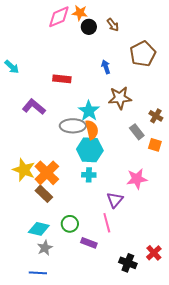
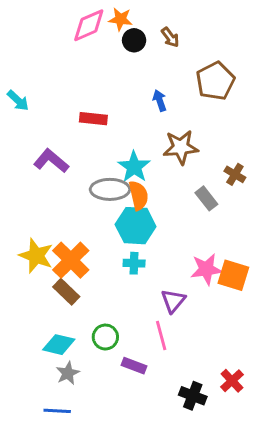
orange square: (155, 145) -> (233, 275), moved, size x1.5

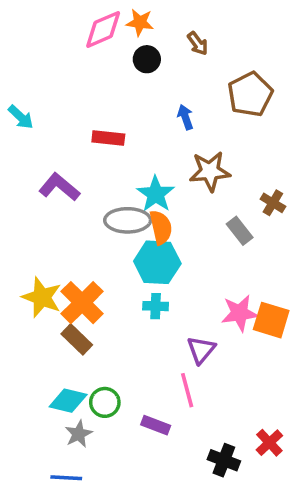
black circle: (134, 40) -> (147, 59), moved
green circle: (105, 337) -> (105, 402), moved

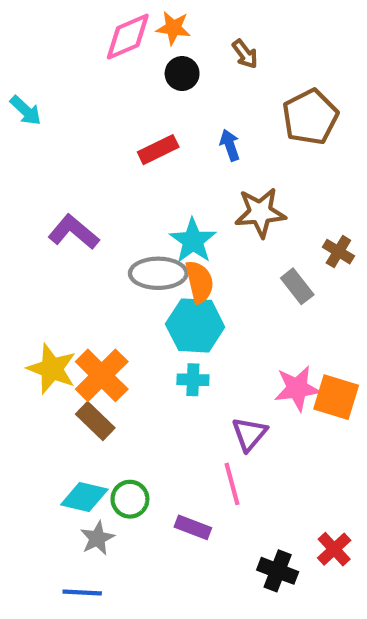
cyan arrow: (21, 117) -> (26, 110), moved
red rectangle: (108, 138) -> (158, 150), moved, turned -32

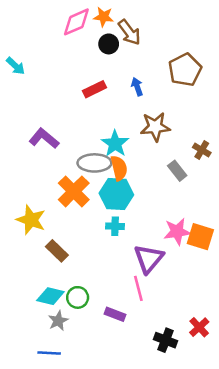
brown arrow: (245, 54) -> (129, 32), moved, size x1.5
orange cross: (102, 375) -> (74, 191), moved
purple triangle: (249, 434) -> (149, 259), size x1.4

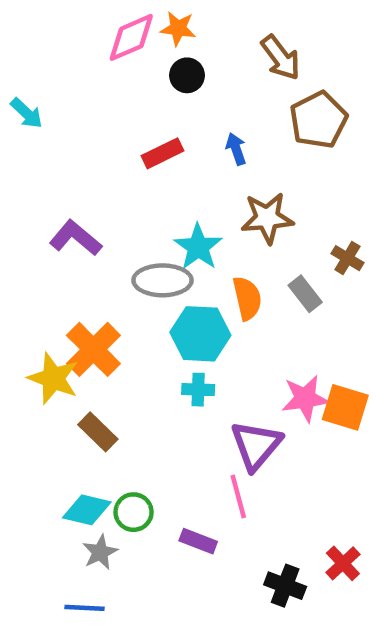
brown arrow: (129, 32) -> (281, 58), moved
orange semicircle: (119, 168) -> (247, 298), moved
orange cross: (74, 191) -> (93, 349), moved

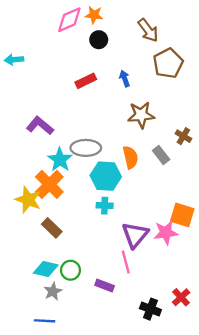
cyan arrow: (27, 113) -> (14, 60), turned 132
cyan star: (198, 247) -> (60, 160), moved
pink star: (305, 398) -> (166, 233), moved

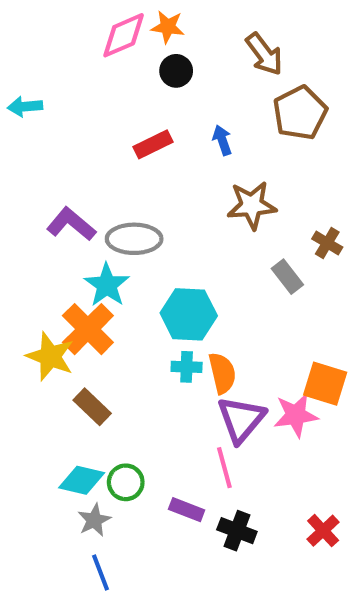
gray ellipse: (86, 148) -> (134, 239), moved
orange semicircle: (130, 157) -> (222, 373), moved
black cross: (150, 309) -> (237, 531), moved
blue line: (45, 321) -> (101, 573), moved, turned 66

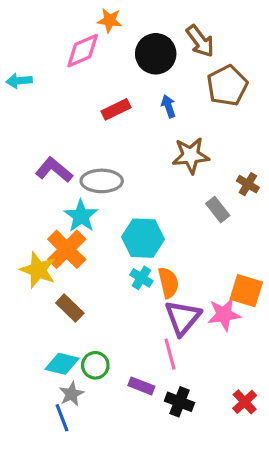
orange star: (168, 27) -> (110, 20), moved
pink diamond: (124, 35) -> (83, 51), moved
black circle: (176, 71) -> (156, 54), moved, size x1.6
cyan cross: (187, 367) -> (141, 278), turned 30
blue line: (101, 573) -> (62, 418), moved

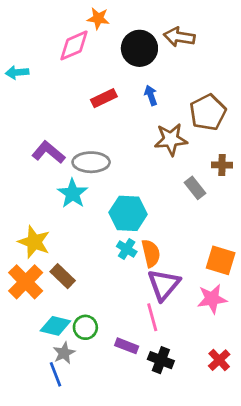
brown arrow: (200, 41) -> (179, 37), turned 136
brown pentagon: (227, 86) -> (208, 112), moved
brown cross: (248, 184) -> (222, 165), turned -30
orange cross: (67, 249) -> (26, 282), moved
pink star: (224, 314) -> (212, 299), moved

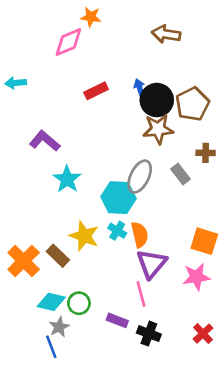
black circle: (139, 48) -> (157, 100), moved
cyan arrow: (17, 73) -> (16, 83), moved
gray ellipse: (91, 162) -> (140, 177), moved, turned -64
yellow star: (34, 242) -> (84, 236), moved

